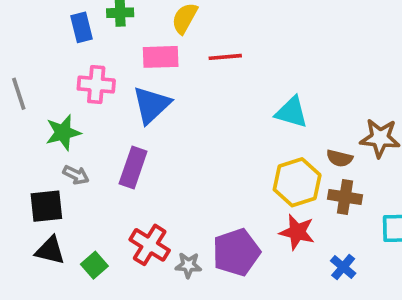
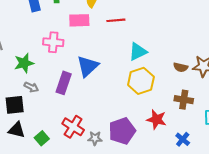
pink cross: (96, 85) -> (53, 42), moved
blue triangle: (151, 105) -> (88, 66), moved
cyan triangle: (292, 112) -> (138, 52), moved, turned -42
brown semicircle: (339, 158) -> (181, 67), moved
yellow hexagon: (297, 182) -> (141, 81), moved

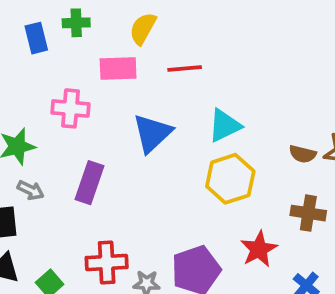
blue triangle: (88, 66) -> (152, 133), moved
red star: (157, 119) -> (259, 249), turned 30
red cross: (73, 127) -> (107, 262), turned -35

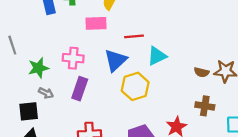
red line: (185, 68) -> (134, 36), moved
pink cross: (70, 108) -> (73, 58), moved
yellow hexagon: (230, 179) -> (135, 86), moved

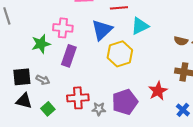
green star: (38, 68) -> (41, 44), moved
gray arrow: (46, 93) -> (43, 80), moved

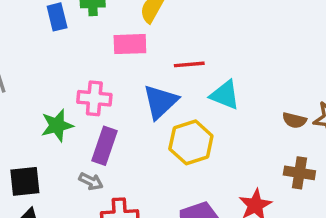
cyan triangle: (140, 26) -> (225, 95), turned 48
gray arrow: (43, 80) -> (91, 181), moved

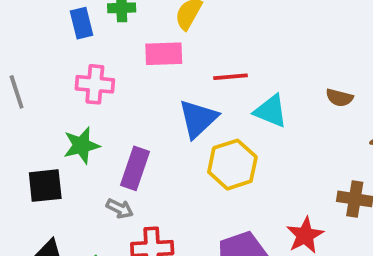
pink cross: (94, 98) -> (95, 84), moved
brown semicircle: (294, 120) -> (339, 98), moved
black square: (25, 181) -> (45, 186), moved

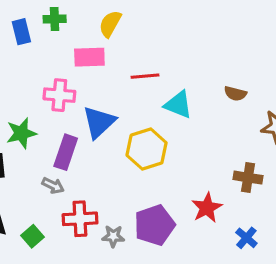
pink cross: (95, 84) -> (59, 95), moved
blue triangle: (198, 119) -> (99, 122), moved

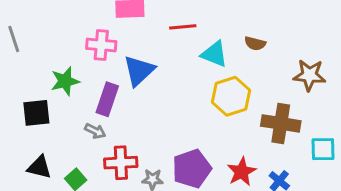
brown semicircle: (235, 94) -> (255, 43), moved
yellow hexagon: (147, 149) -> (231, 96), moved
brown cross: (248, 178) -> (281, 123), size x1.4
red star: (207, 208) -> (242, 172), moved

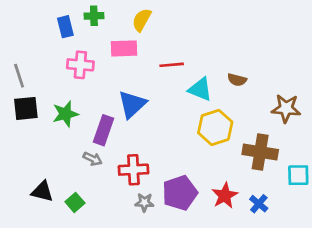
pink cross: (101, 45) -> (80, 65), moved
black square: (36, 113) -> (26, 108), moved
red cross: (121, 163) -> (133, 170), moved

